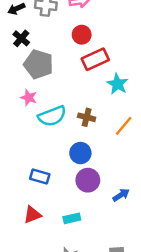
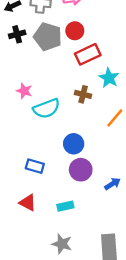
black cross: (21, 38) -> (17, 34), turned 35
gray pentagon: (39, 64) -> (48, 37), moved
brown cross: (87, 117) -> (83, 94), moved
red triangle: (32, 215) -> (28, 203), turned 48

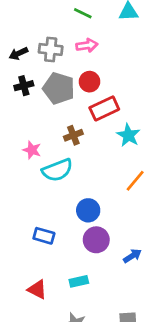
brown cross: (83, 94) -> (73, 135), moved, turned -35
red triangle: (28, 203) -> (37, 289), moved

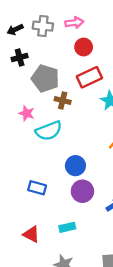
red circle: (90, 82) -> (84, 47), moved
gray pentagon: (59, 88) -> (45, 78), moved
brown cross: (73, 135) -> (63, 101), turned 35

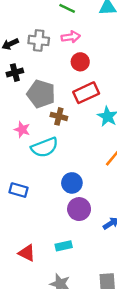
blue rectangle: (37, 188) -> (18, 190), moved

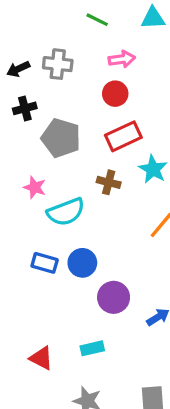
pink arrow: (71, 37) -> (122, 59), moved
brown cross: (59, 116) -> (109, 182), moved
blue circle: (72, 183) -> (82, 263), moved
blue rectangle: (18, 190) -> (45, 263), moved

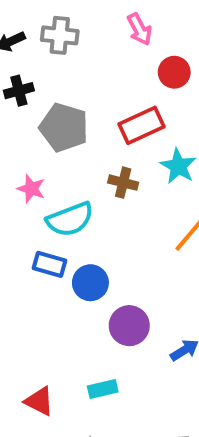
pink arrow: (122, 59) -> (139, 29), turned 70
red circle: (115, 94) -> (174, 72), moved
blue rectangle: (45, 263) -> (50, 264), moved

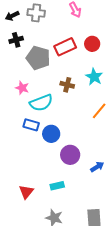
red circle: (174, 72) -> (92, 44), moved
red rectangle: (141, 125) -> (65, 47), moved
red triangle: (39, 401) -> (26, 192), turned 42

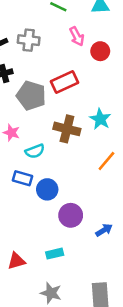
red circle: (92, 44) -> (100, 51), moved
brown cross: (67, 85) -> (67, 129), size x1.5
cyan semicircle: (41, 103) -> (35, 151), size x0.7
red triangle: (26, 192) -> (16, 261), turned 35

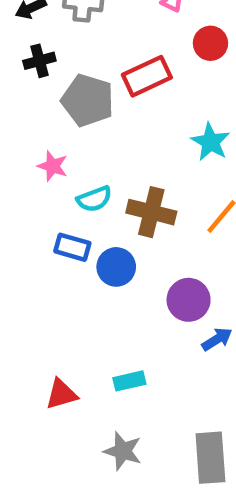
red circle: (100, 51) -> (210, 43), moved
brown cross: (67, 129) -> (151, 212), moved
purple circle: (71, 215) -> (189, 300), moved

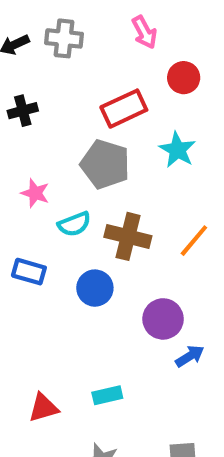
black cross: (39, 61) -> (23, 111), moved
gray pentagon: (88, 100) -> (105, 164), moved
cyan star: (210, 142) -> (177, 150), moved
blue rectangle: (72, 247) -> (29, 272), moved

